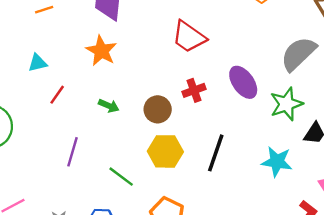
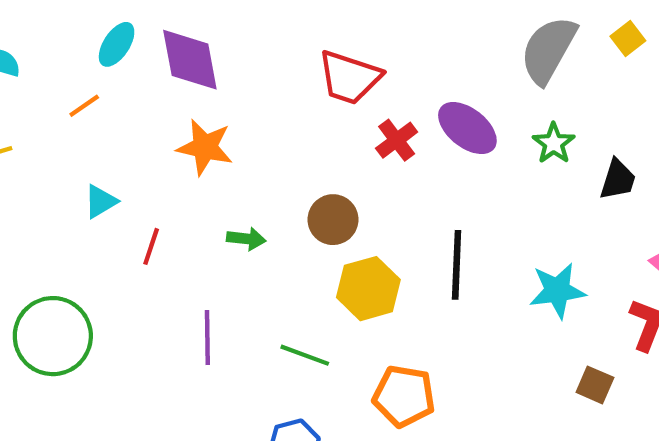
red cross: (194, 90) -> (397, 140), moved
green star: (286, 104) -> (554, 143), size x0.7
cyan star: (277, 162) -> (557, 291), moved

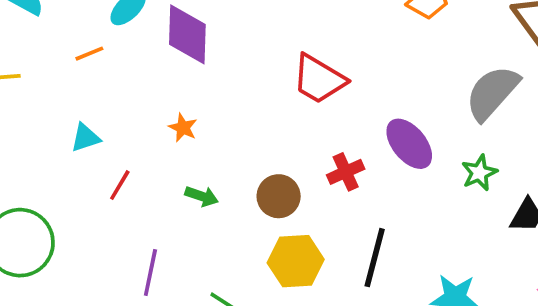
red cross: (397, 140) -> (346, 172), moved
orange star: (205, 147) -> (183, 128), moved, size x0.6

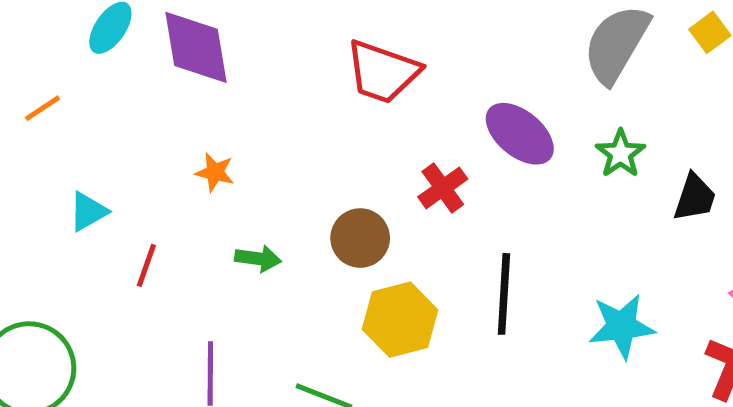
orange line: (89, 54) -> (42, 108), moved

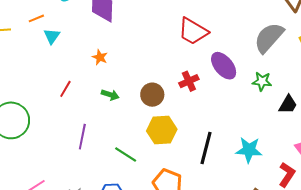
red trapezoid: (383, 72) -> (193, 31), moved
green star: (620, 154) -> (262, 81), turned 30
cyan triangle: (88, 212) -> (52, 36), moved, turned -36
black line: (504, 294) -> (206, 148), moved

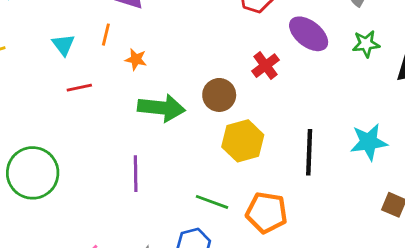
orange line: (36, 18) -> (106, 35), moved, turned -42
red line: (65, 89) -> (79, 88), moved, turned 60
green arrow: (110, 95) -> (161, 108), size x1.8
green line: (126, 154) -> (212, 202), moved

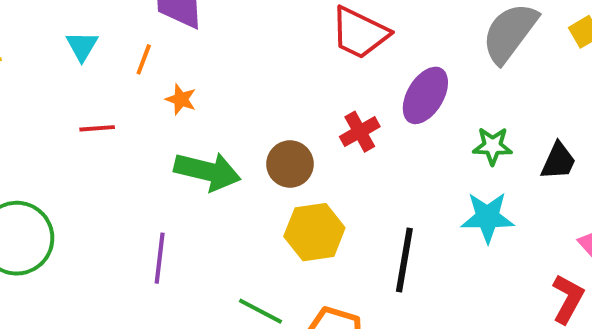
purple ellipse: (309, 34) -> (425, 95), turned 75
green star: (366, 44) -> (493, 146), moved
cyan triangle: (63, 45) -> (82, 46), moved
cyan star: (369, 142) -> (488, 217), moved

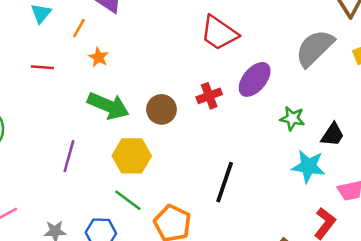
cyan star: (488, 217) -> (308, 166), moved
yellow hexagon: (314, 232) -> (132, 156), moved

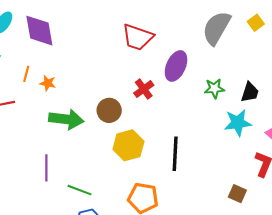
orange line: (79, 28) -> (26, 74), moved
yellow hexagon: (132, 156) -> (128, 145), moved
green line: (128, 200) -> (80, 190), moved

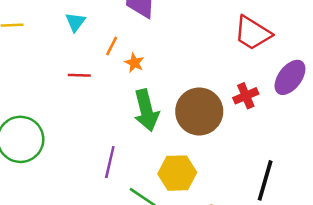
brown circle: (109, 110) -> (199, 111), size x1.6
green arrow: (66, 119) -> (146, 110), turned 56
yellow hexagon: (128, 145) -> (177, 173), moved

